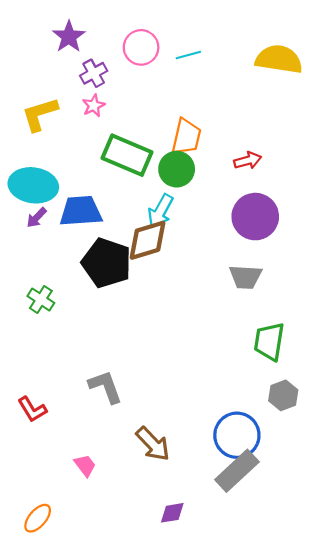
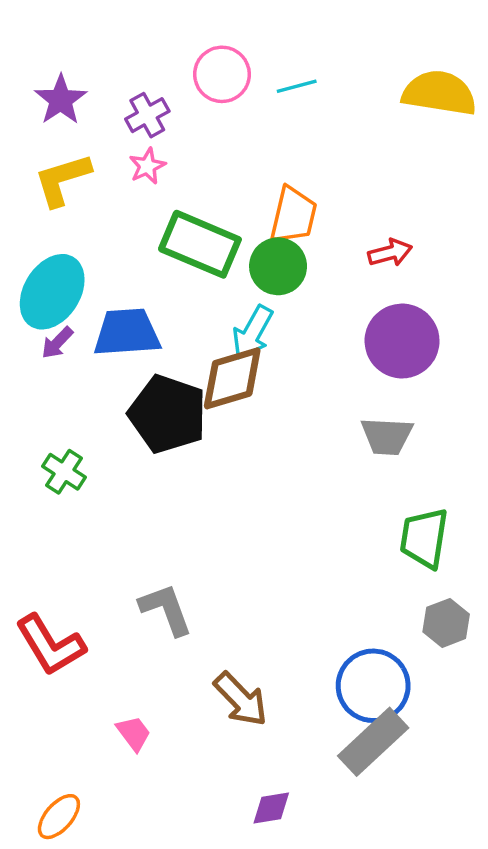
purple star: (69, 37) -> (61, 100), moved
cyan ellipse: (33, 185) -> (52, 292), turned -66
red L-shape: (32, 409) -> (50, 645), size x1.5

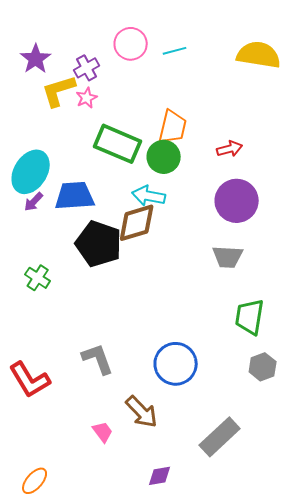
yellow L-shape: (62, 180) -> (59, 91), moved
cyan arrow: (253, 333) -> (149, 196), turned 72
blue circle: (373, 686) -> (176, 364), moved
pink trapezoid: (134, 733) -> (103, 432), moved

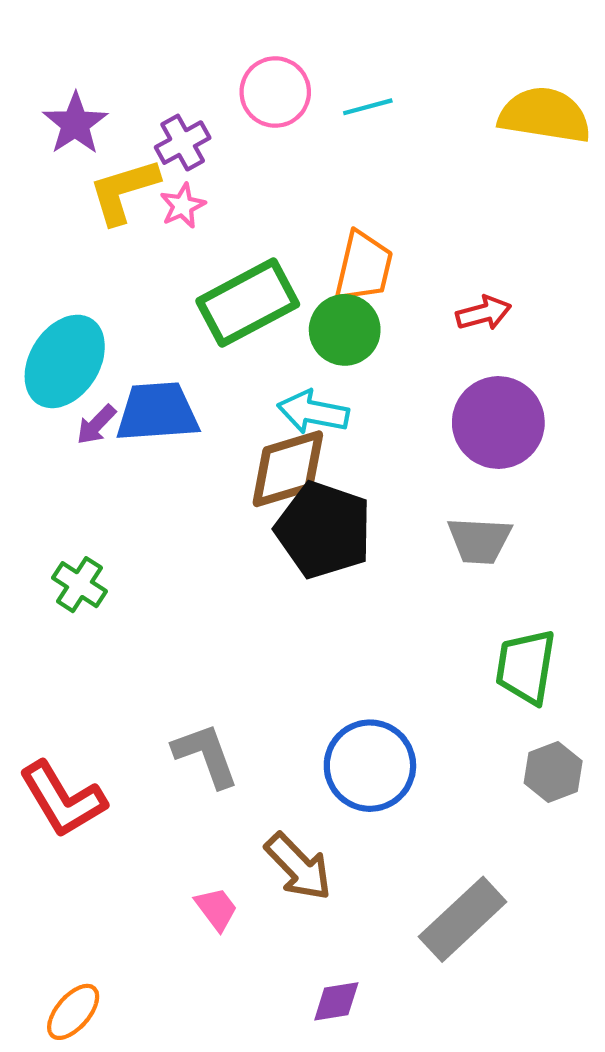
green rectangle: (118, 144) -> (248, 303), turned -51
purple arrow: (34, 202) -> (96, 425), moved
black pentagon: (99, 244) -> (324, 530), moved

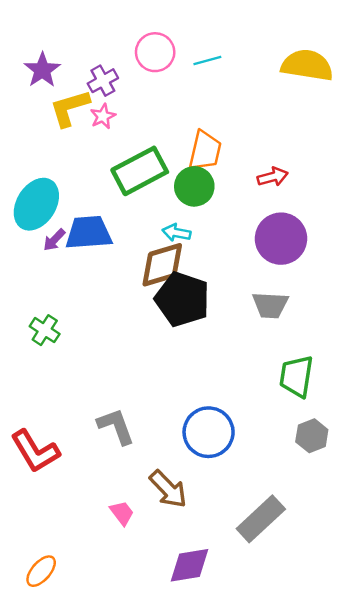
cyan arrow: (313, 412) -> (176, 233), size x0.7
purple diamond: (336, 1001) -> (190, 565), size x1.5

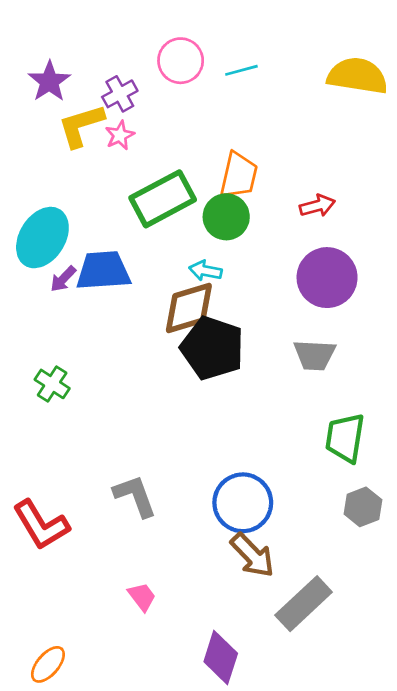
brown arrow: (168, 489) -> (252, 555), moved
purple diamond: (190, 565) -> (221, 658), turned -63

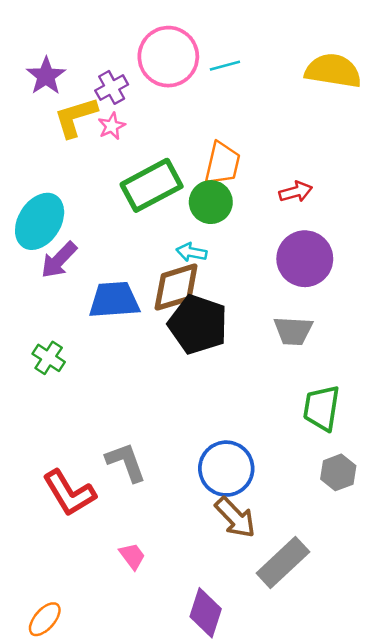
pink circle: (181, 61) -> (168, 57), size x1.4
blue trapezoid: (103, 271) -> (114, 300), moved
purple arrow: (63, 279) -> (59, 260), size x1.5
red L-shape: (41, 525) -> (69, 493), moved

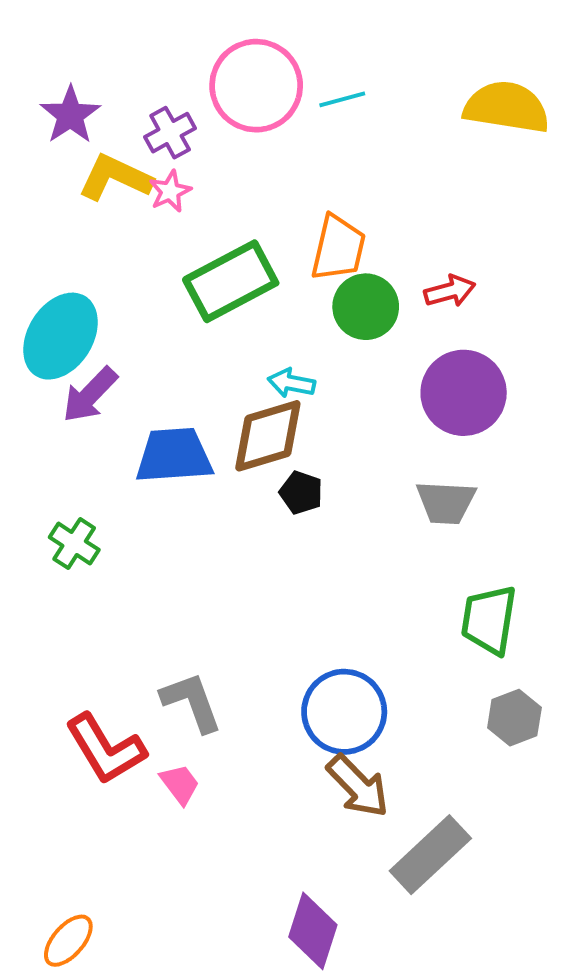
yellow L-shape: (76, 117) -> (115, 178), turned 42
green circle: (211, 202) -> (366, 307), moved
black pentagon: (198, 324) -> (301, 493), size x0.5
pink trapezoid: (132, 556) -> (180, 784), moved

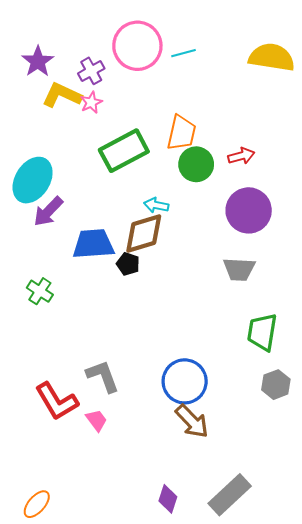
black pentagon: (301, 493) -> (128, 264), moved
gray rectangle: (430, 855) -> (230, 495), moved
purple diamond: (313, 931) -> (168, 499), size x0.7

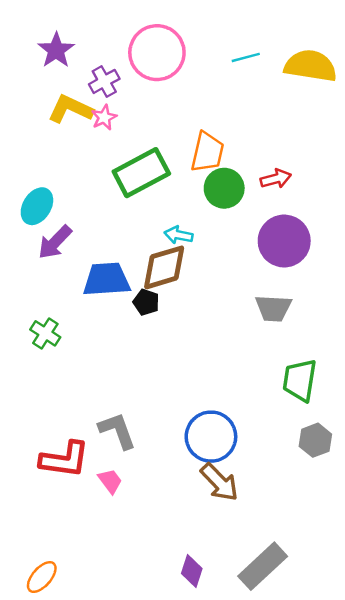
cyan line: (184, 53) -> (246, 57), moved
purple star: (38, 61) -> (56, 50), moved
cyan ellipse: (33, 180) -> (37, 206), size x0.7
red L-shape: (57, 401) -> (65, 459), turned -51

